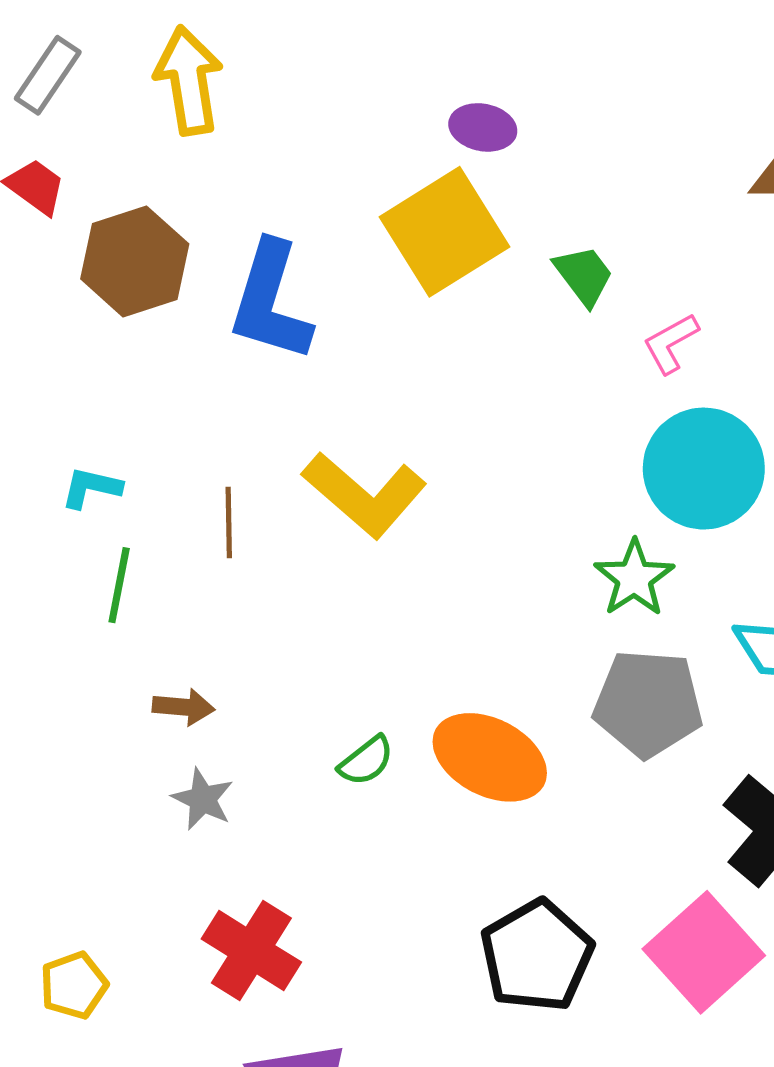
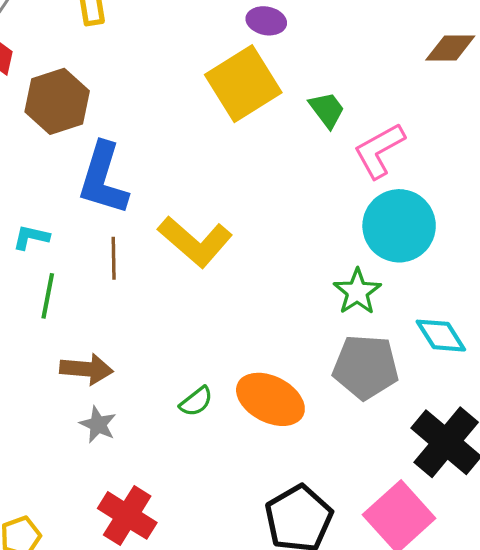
blue L-shape: (271, 301) -> (103, 179), moved
pink L-shape: (671, 343) -> (379, 151), size x1.5
brown arrow: (183, 707) -> (86, 369), size x1.4

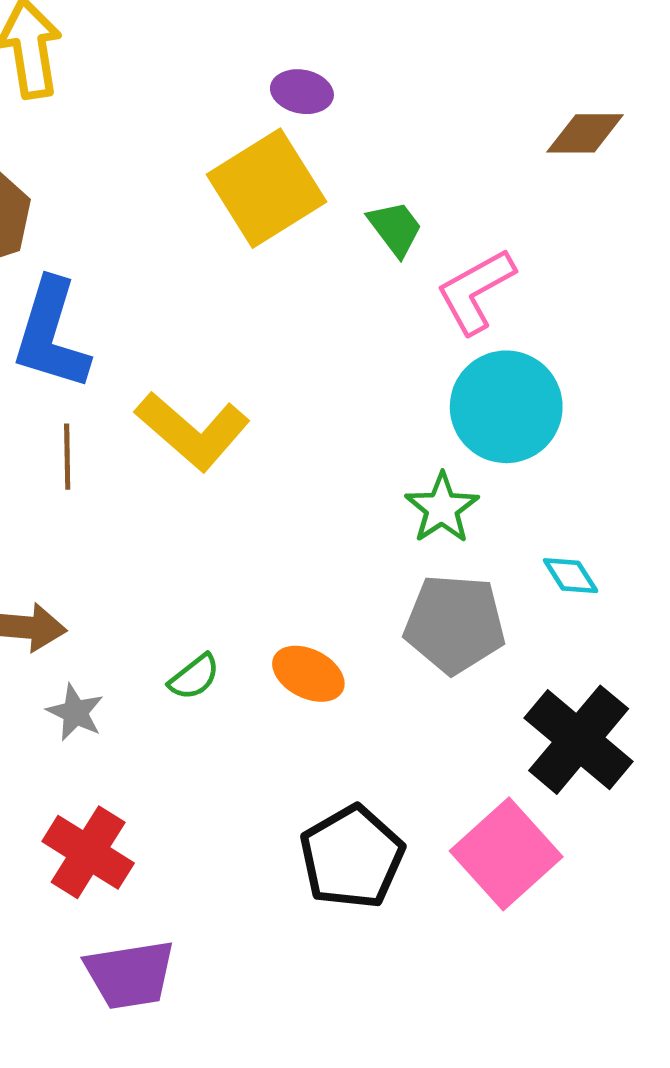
cyan diamond: (441, 336) -> (571, 576), size x0.7
orange ellipse: (270, 399) -> (308, 674), size x0.7
gray star: (98, 424) -> (75, 712), moved

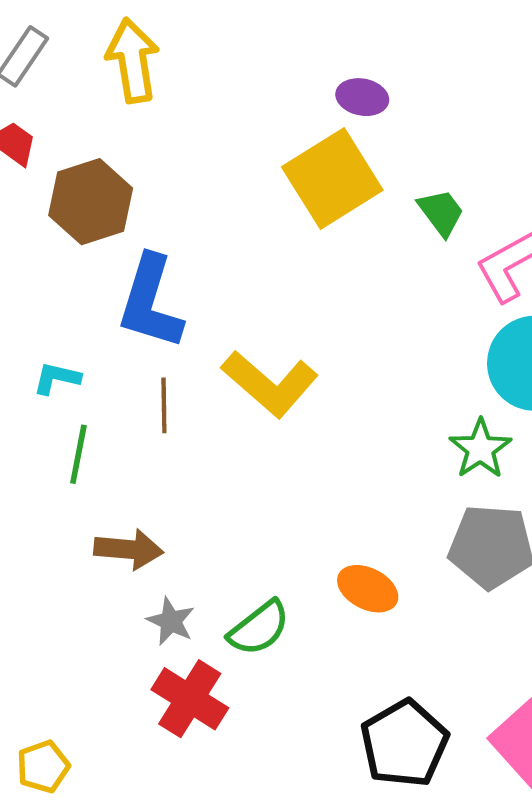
green semicircle: (194, 677) -> (259, 628), moved, size x1.4
red cross: (88, 852) -> (190, 699), moved

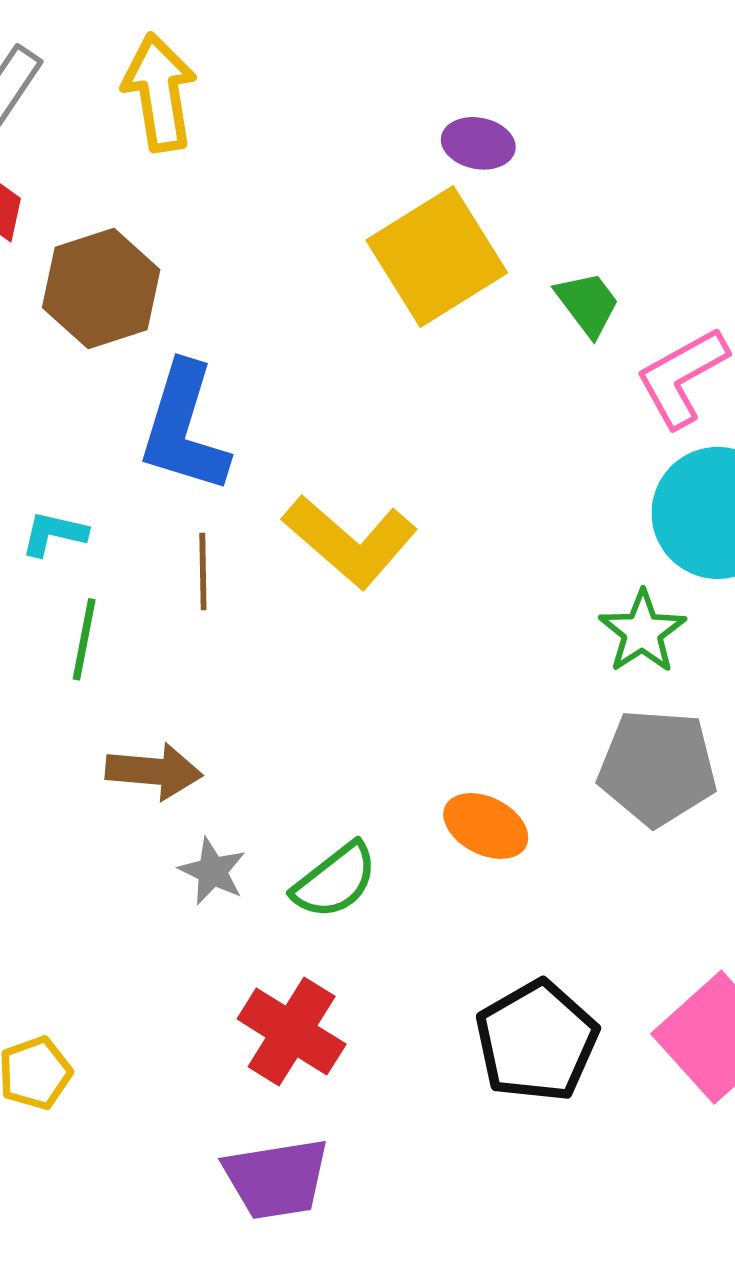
red cross: (190, 699) -> (292, 1032), moved

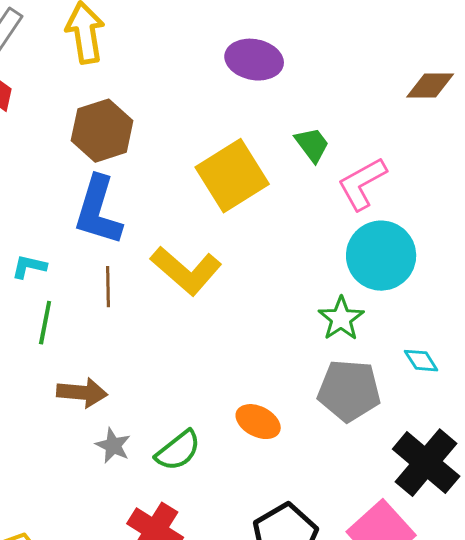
purple ellipse: (478, 143) -> (254, 60), size x1.5
yellow square: (437, 256) -> (232, 176), moved
brown hexagon: (101, 289) -> (102, 131), moved

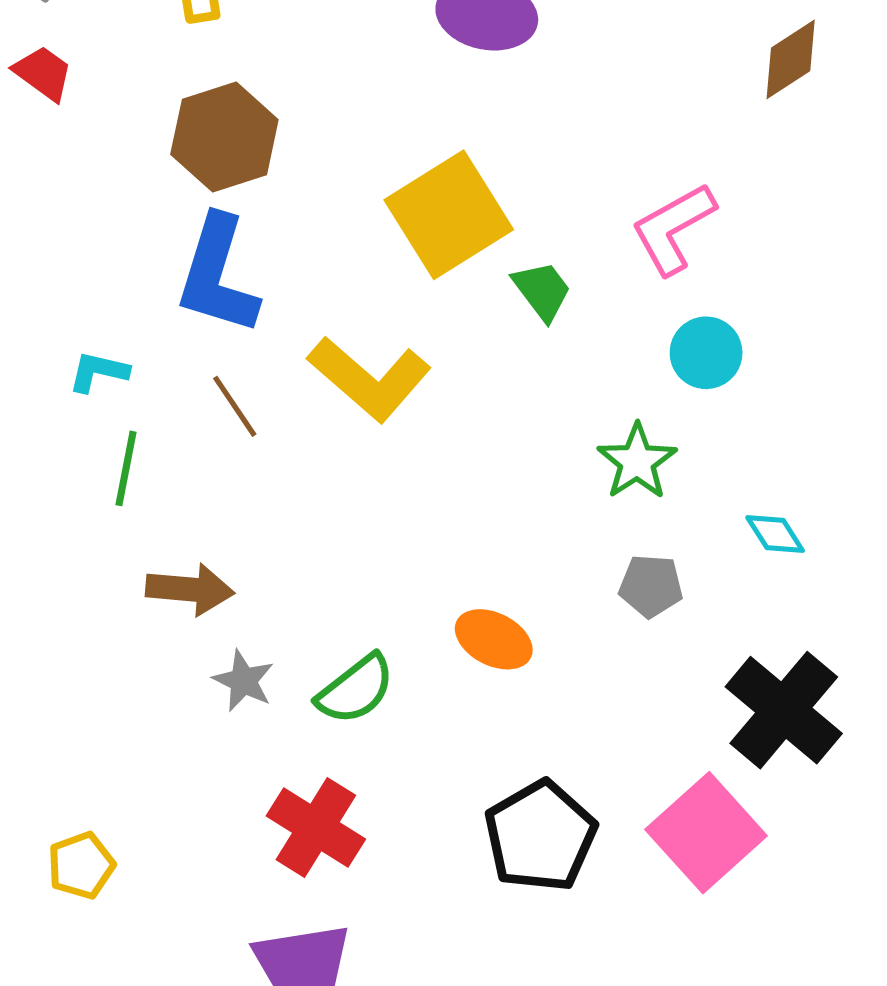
brown diamond: (430, 86) -> (791, 59), turned -33
green trapezoid: (312, 145) -> (542, 291), moved
cyan circle: (381, 256) -> (706, 353), size x0.6
brown line: (108, 287) -> (235, 406), turned -33
gray pentagon: (349, 391) -> (651, 586), size x0.6

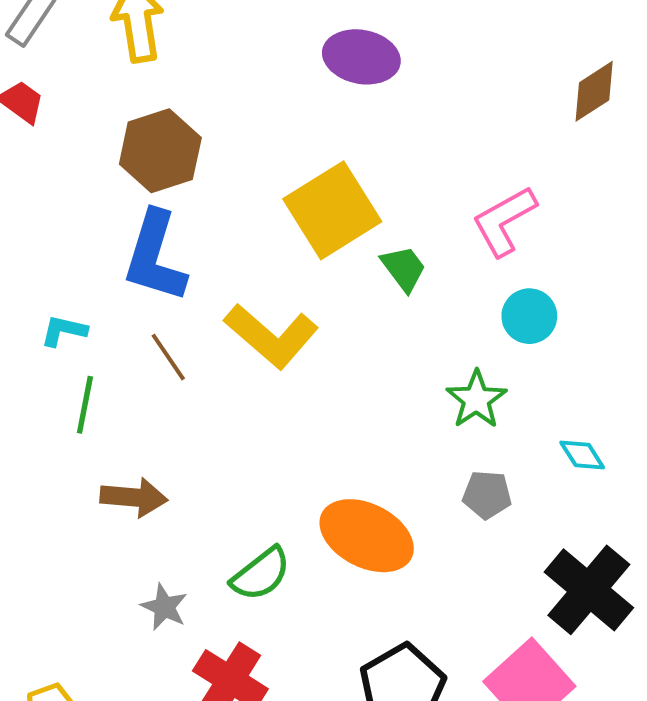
orange ellipse: (494, 639) -> (367, 536), size x1.6
gray star: (243, 681) -> (164, 607), moved

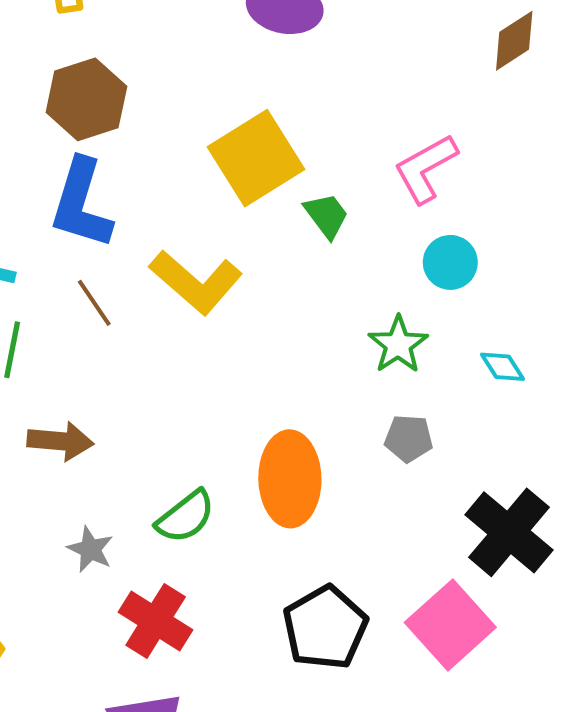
cyan diamond: (582, 455) -> (502, 367), moved
orange ellipse: (367, 536) -> (290, 479), turned 62

